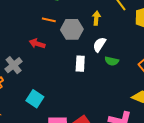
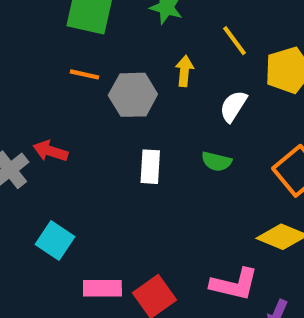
red arrow: (37, 44) -> (50, 151), moved
white semicircle: (99, 45) -> (233, 106), moved

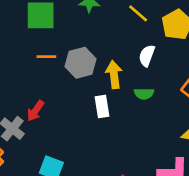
yellow arrow: (184, 71) -> (114, 75), moved, size x1.4
red arrow: (50, 151) -> (35, 111), turned -60

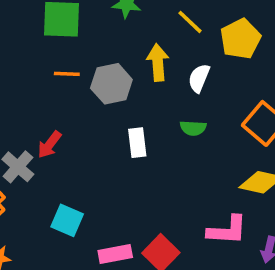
yellow arrow: (114, 75) -> (158, 62), moved

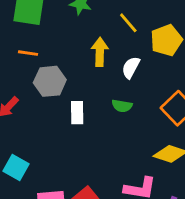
gray hexagon: (111, 84) -> (50, 81), moved

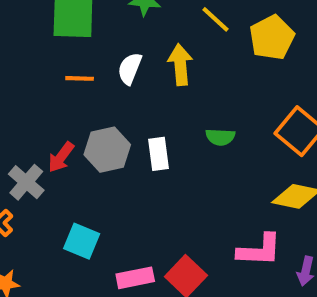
white semicircle: (131, 67) -> (130, 69), moved
gray hexagon: (50, 81) -> (107, 150), moved

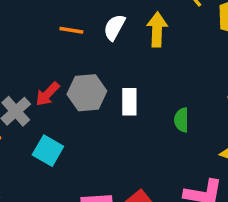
green semicircle: (220, 137) -> (181, 120), moved, turned 80
cyan square: (82, 241) -> (48, 151), moved

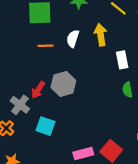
white rectangle: (129, 102) -> (122, 60), moved

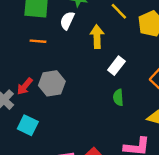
white semicircle: (73, 39) -> (67, 21), moved
white rectangle: (122, 60) -> (116, 66), turned 42

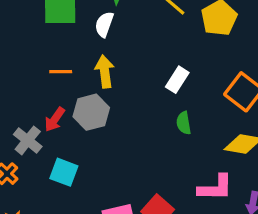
yellow arrow: (97, 36) -> (105, 72), moved
orange line: (38, 41) -> (61, 72), moved

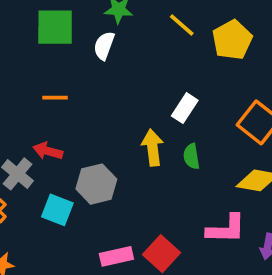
yellow arrow: (105, 72) -> (153, 148), moved
gray hexagon: (91, 112) -> (96, 184), moved
red arrow: (55, 119) -> (48, 151), turned 70

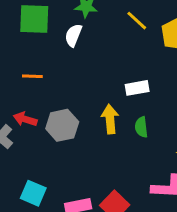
white rectangle: (185, 108) -> (137, 88), turned 45
gray hexagon: (96, 184) -> (62, 125), moved
cyan square: (57, 210) -> (33, 193), moved

